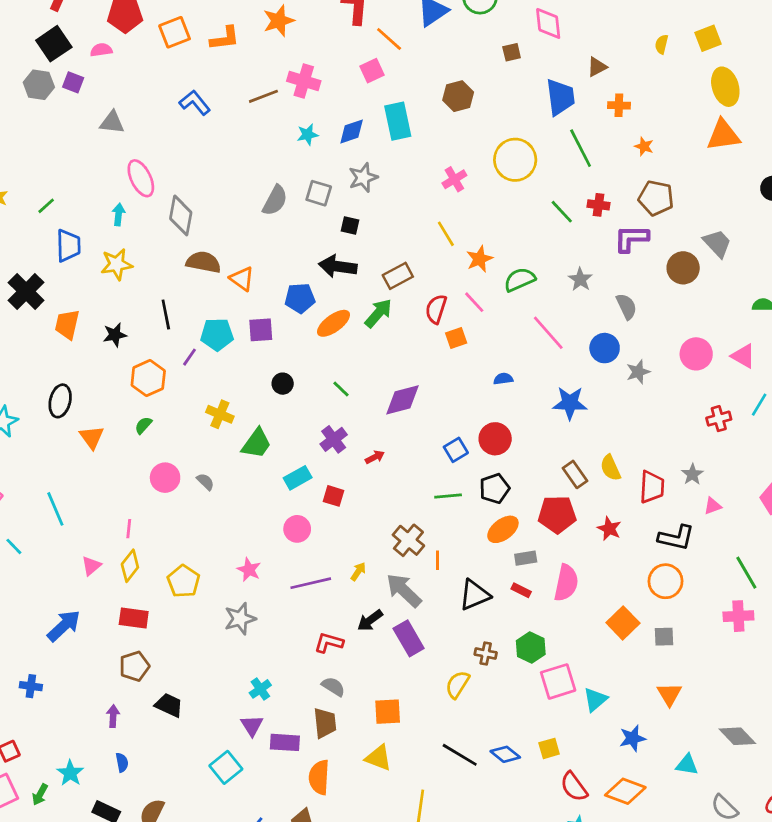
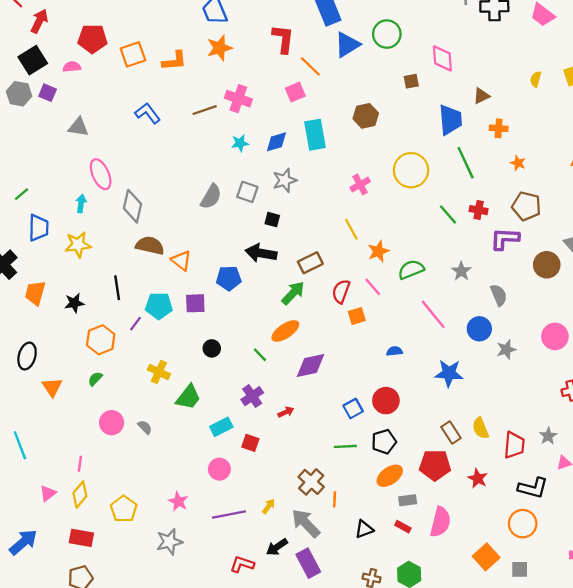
orange ellipse: (334, 323) -> (285, 331), moved
black triangle: (475, 595) -> (364, 529), size x0.7

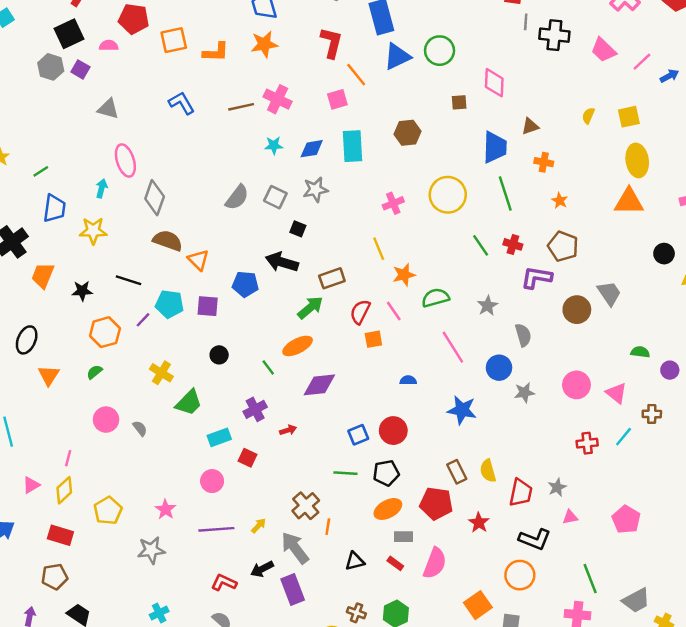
black line: (117, 288) -> (128, 280), turned -70

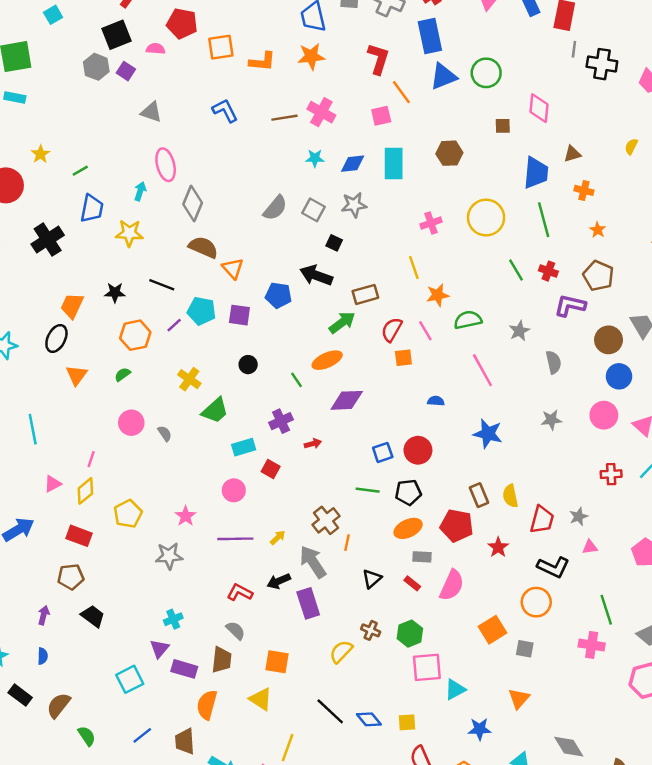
orange trapezoid: (43, 276) -> (72, 306), moved
blue circle: (499, 368) -> (619, 376), moved
black triangle: (355, 561) -> (372, 579), turned -30

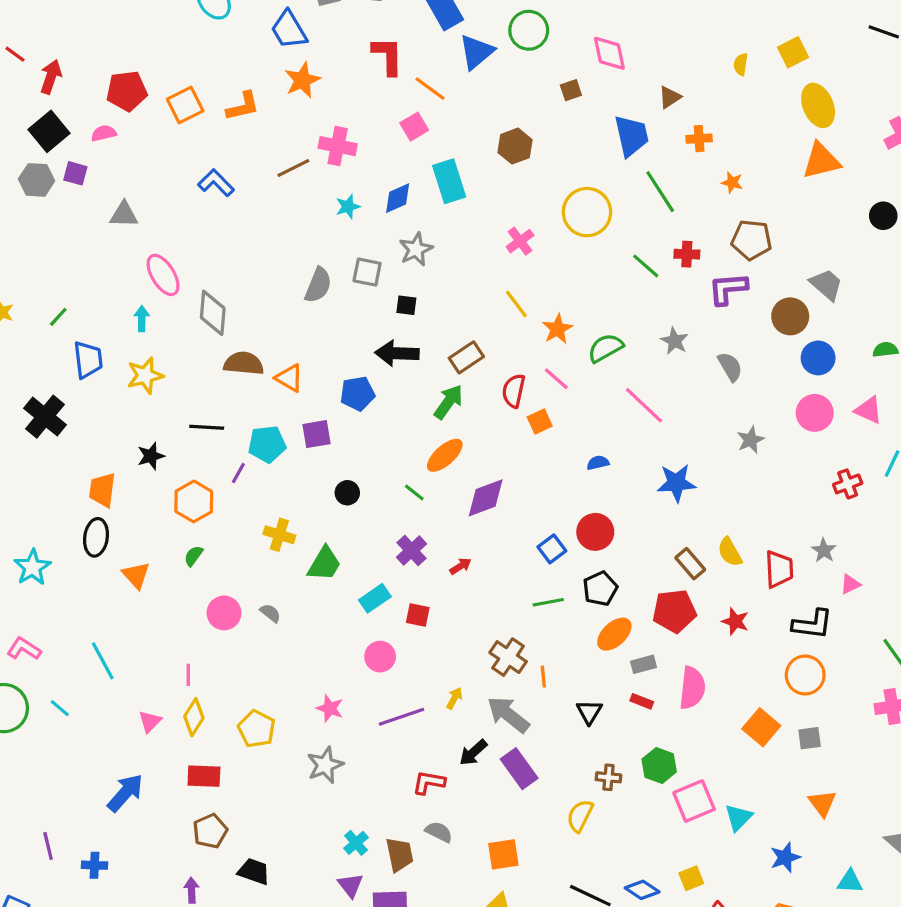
brown trapezoid: (222, 660) -> (400, 855), moved

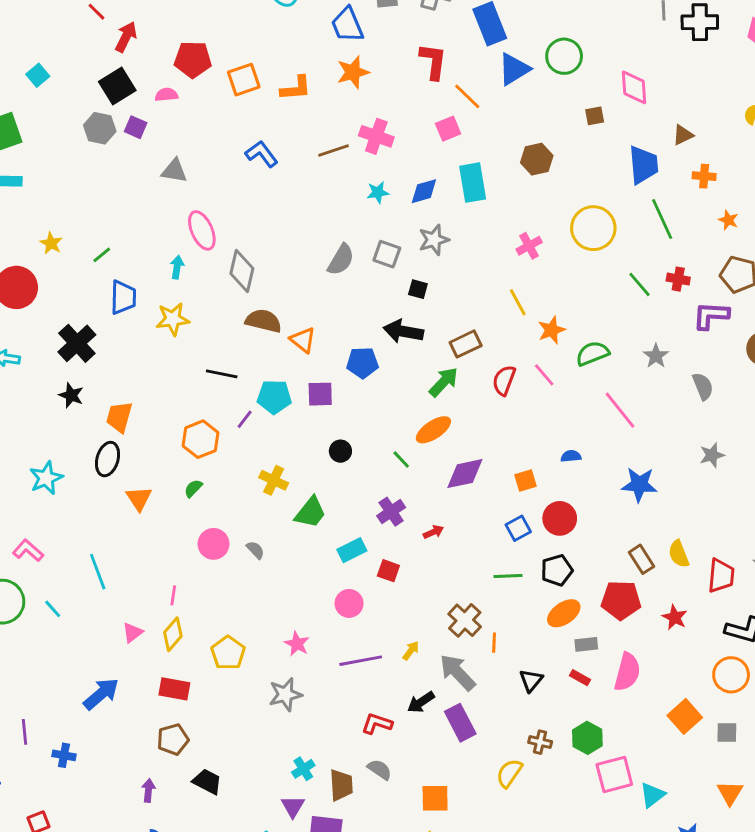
orange square: (540, 422) -> (526, 480), moved
black star: (151, 456) -> (71, 395), moved, turned 30

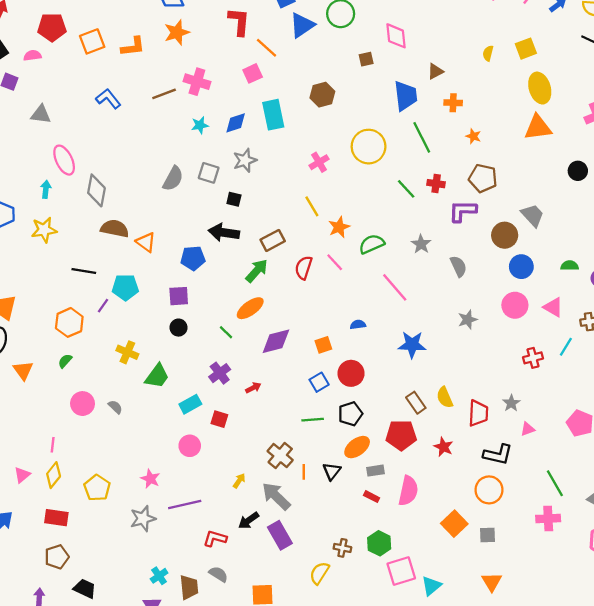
purple square: (320, 394) -> (179, 296), moved
purple line: (361, 661) -> (185, 505), moved
black triangle: (531, 680) -> (332, 471), moved

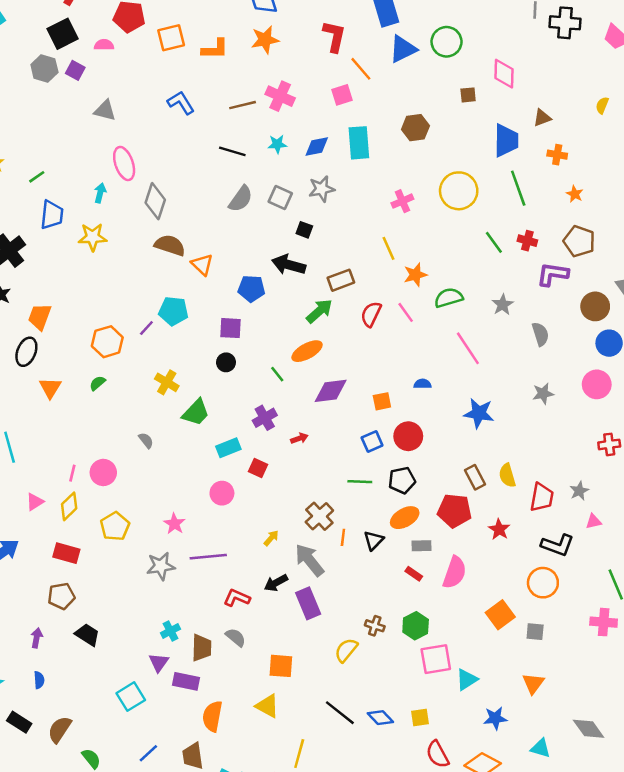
black line: (84, 271) -> (232, 151), moved
pink circle: (83, 404) -> (103, 472), moved

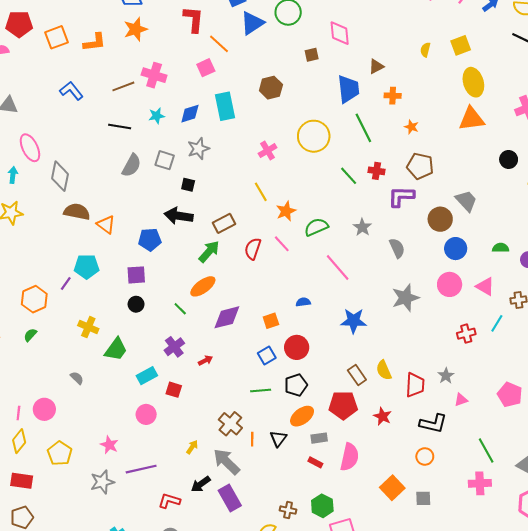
gray star: (543, 394) -> (405, 298), size x1.5
orange circle: (543, 583) -> (425, 456), size x0.7

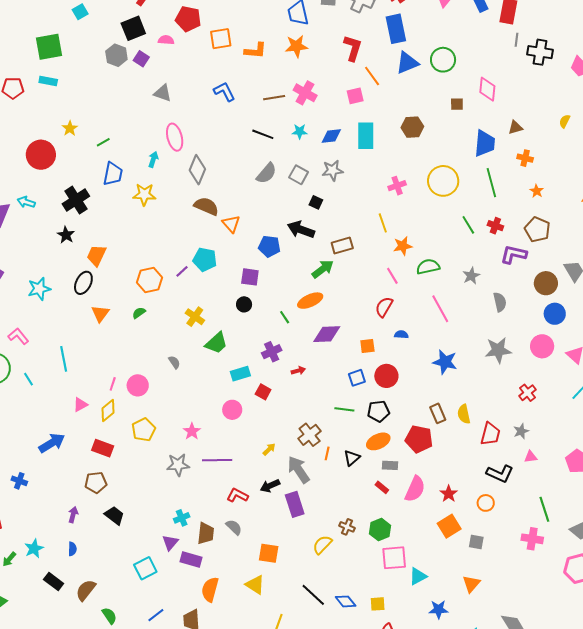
red semicircle: (253, 249) -> (384, 307), moved
red cross: (466, 334) -> (527, 393), moved, turned -36
red star: (383, 416) -> (449, 494), moved

